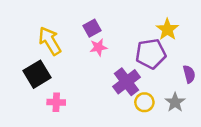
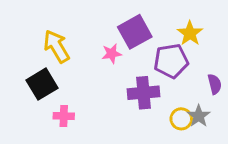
purple square: (92, 28) -> (135, 32), moved, size x1.6
purple cross: (126, 82) -> (144, 93), turned 32
yellow circle: (144, 102) -> (181, 119), moved

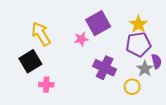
purple pentagon: (171, 61) -> (138, 44), moved
purple cross: (144, 93) -> (105, 68), turned 30
gray star: (199, 116) -> (145, 69), moved

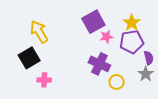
pink star: (81, 39) -> (106, 37), moved
gray star: (145, 69) -> (146, 74), moved
yellow circle: (132, 87) -> (117, 82), moved

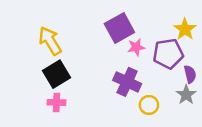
yellow star: (132, 23) -> (185, 29), moved
black square: (29, 58) -> (56, 74), moved

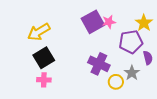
yellow arrow: (50, 41) -> (39, 32), turned -90
pink star: (136, 47) -> (109, 22), moved
gray star: (186, 95) -> (132, 73), moved

